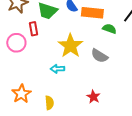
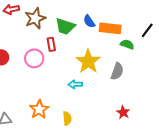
gray semicircle: (99, 56) -> (117, 71), turned -102
red star: (93, 97) -> (123, 112), moved

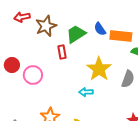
green trapezoid: (65, 26) -> (76, 34), turned 130
pink circle: (34, 58) -> (33, 75), moved

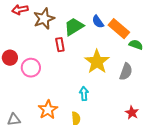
orange rectangle: (121, 36) -> (119, 29), turned 35
cyan arrow: (86, 92) -> (84, 94), moved, turned 88

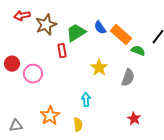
yellow star: (97, 62) -> (99, 68), size x0.7

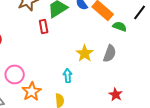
yellow star: (99, 68) -> (85, 53), moved
pink circle: (33, 74) -> (15, 74), moved

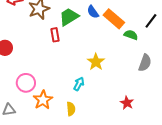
gray semicircle: (110, 53) -> (145, 63), moved
cyan arrow: (68, 75) -> (79, 84), turned 32

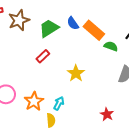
red rectangle: (55, 35) -> (43, 56), moved, turned 56
cyan arrow: (79, 84) -> (59, 103), moved
orange star: (43, 100) -> (34, 101), moved

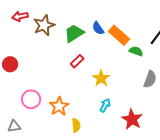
red rectangle: (43, 56) -> (77, 61), moved
cyan arrow: (59, 103) -> (105, 105), moved
red star: (107, 114) -> (132, 119), size x1.5

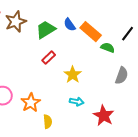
cyan arrow: (105, 105) -> (77, 102), turned 72

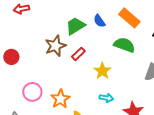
brown star: (16, 22) -> (55, 46), moved
orange rectangle: (91, 32) -> (129, 18), moved
green semicircle: (108, 48) -> (124, 45), moved, size x1.5

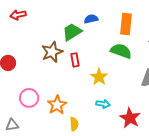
orange rectangle: (129, 18) -> (126, 24), turned 55
blue semicircle: (99, 21) -> (91, 19), moved, turned 112
red rectangle: (78, 54) -> (75, 60), turned -56

